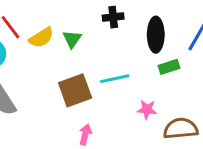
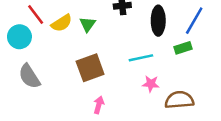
green rectangle: (169, 67) -> (183, 48), moved
cyan line: (115, 79) -> (141, 58), moved

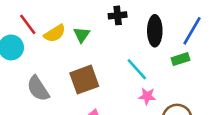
cyan line: (141, 58) -> (137, 69), turned 60
gray semicircle: (29, 76) -> (38, 89), moved

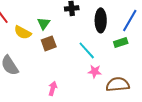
yellow semicircle: (55, 33) -> (23, 32), moved, turned 60
brown square: (84, 80) -> (49, 43), moved, size x0.7

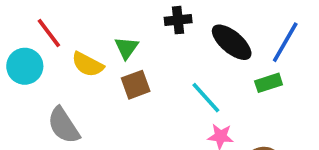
black ellipse: (101, 20) -> (232, 42), turned -50

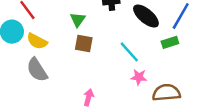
yellow semicircle: (88, 64) -> (37, 41), moved
brown square: (136, 85) -> (84, 44), turned 30

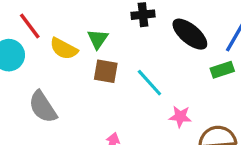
yellow semicircle: (37, 41) -> (64, 49), moved
cyan line: (129, 52) -> (149, 83), moved

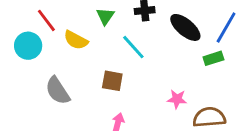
green triangle: (98, 39) -> (105, 16), moved
brown square: (106, 71) -> (112, 81), moved
cyan line: (149, 83) -> (133, 47), moved

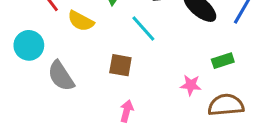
cyan circle: (28, 46) -> (29, 45), moved
green rectangle: (213, 58) -> (223, 61), moved

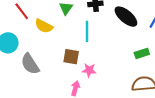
cyan line: (143, 29) -> (87, 31), turned 42
pink star: (191, 85) -> (89, 70), moved

